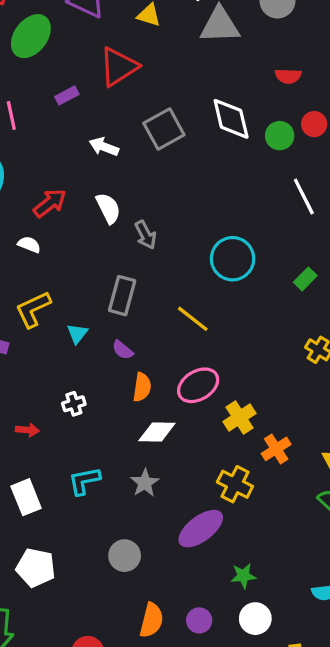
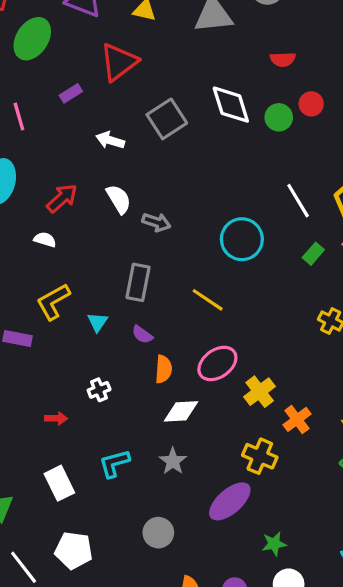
white line: (304, 197) -> (298, 201), moved
gray arrow: (146, 235) -> (156, 222), turned -40

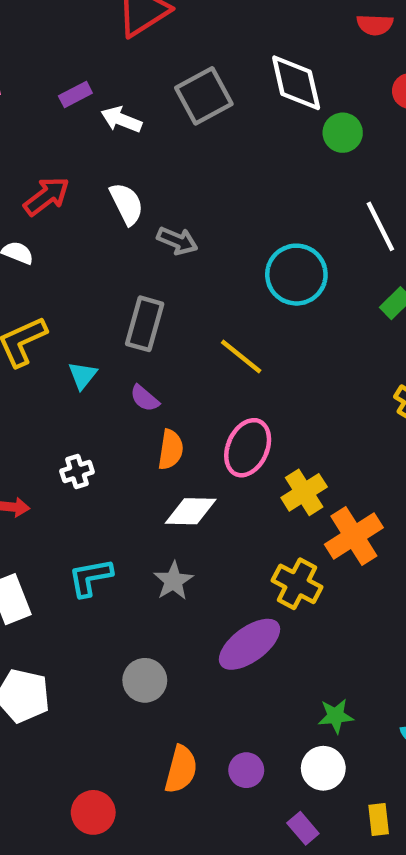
purple rectangle: (71, 93) -> (75, 94), moved
green circle: (279, 117) -> (343, 133), moved
pink ellipse: (217, 363) -> (248, 448), turned -36
orange cross: (297, 419) -> (354, 536), size x1.4
green star: (274, 544) -> (336, 716), moved

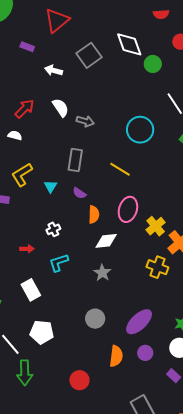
purple rectangle: (75, 94) -> (27, 47), moved, turned 56
cyan L-shape: (90, 577) -> (59, 263), moved
purple ellipse: (250, 644) -> (139, 322), moved

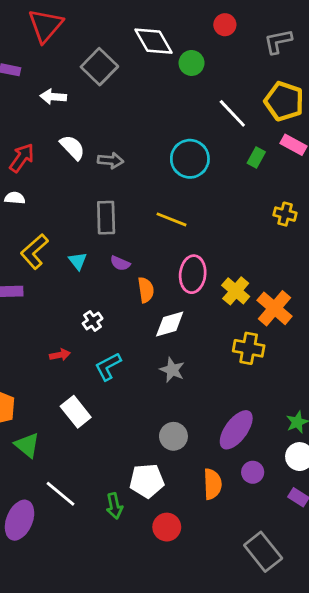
white pentagon: (42, 332) -> (147, 481), moved
green arrow: (25, 373) -> (114, 506), moved, size x0.7

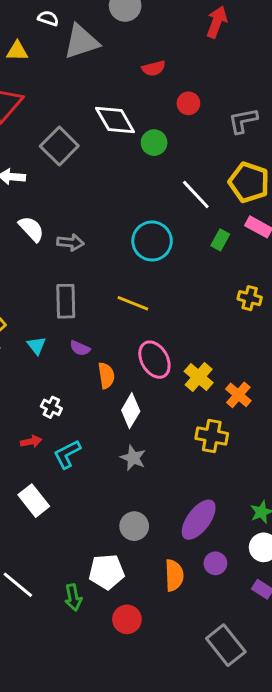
pink ellipse: (193, 274) -> (154, 360), turned -36
orange cross: (274, 308) -> (238, 395), size x0.7
white cross: (93, 321) -> (51, 407), turned -30
white diamond: (170, 324) -> (131, 411), turned -44
red arrow: (60, 355) -> (31, 442), moved

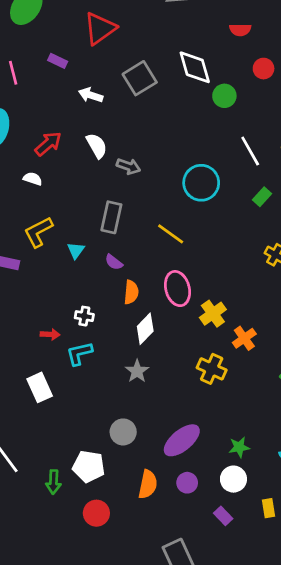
white cross: (51, 407) -> (84, 316), moved, turned -30

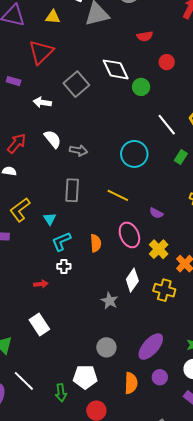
purple semicircle: (114, 262) -> (156, 213), moved
white diamond: (145, 329) -> (132, 280), moved
cyan L-shape: (79, 353) -> (61, 241), moved

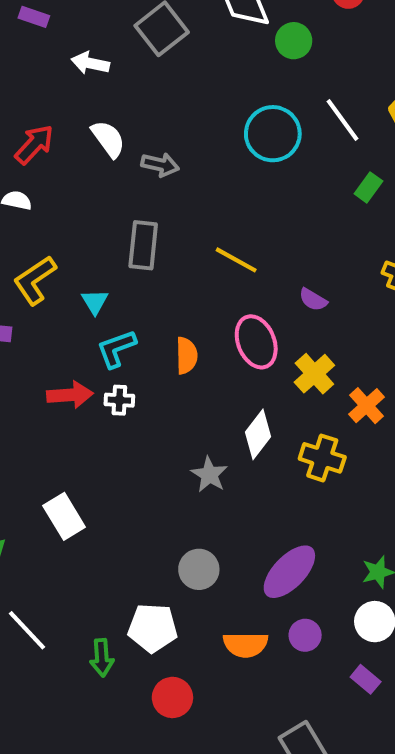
cyan circle: (134, 154) -> (273, 134), moved
red arrow: (41, 284) -> (70, 395), moved, size x1.5
orange semicircle: (131, 383) -> (246, 645), turned 85

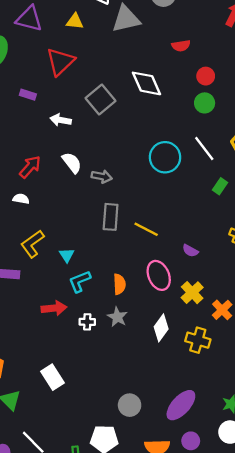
green circle: (294, 41) -> (205, 103), moved
gray rectangle: (143, 245) -> (111, 217), moved
white cross: (119, 400) -> (87, 322), moved
gray star: (209, 474) -> (117, 317), moved

